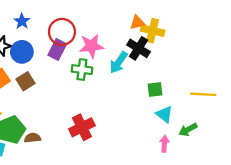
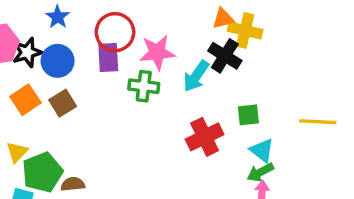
purple rectangle: (57, 50) -> (108, 57), turned -30
red cross: (82, 127) -> (205, 137), moved
green arrow: (188, 130) -> (260, 172), moved

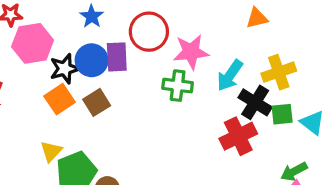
yellow cross: (245, 30) -> (279, 72), moved, turned -32
black star: (27, 52) -> (65, 69), moved
black cross: (225, 56) -> (255, 102), moved
purple rectangle: (108, 57) -> (117, 57), moved
cyan triangle: (262, 150) -> (312, 123), moved

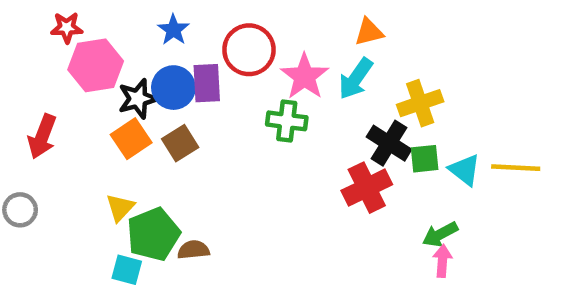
orange triangle: (257, 18) -> (369, 32), moved
pink star: (191, 52) -> (305, 76), turned -30
cyan arrow: (230, 75) -> (356, 79), moved

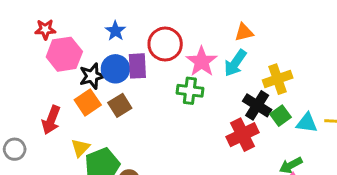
red arrow: (42, 136) -> (51, 120), moved
green square: (425, 159) -> (281, 116), turned -30
cyan triangle: (465, 170) -> (307, 123), turned -30

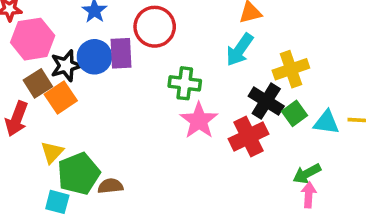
pink star: (202, 62) -> (199, 121), moved
brown square: (120, 105) -> (38, 83), moved

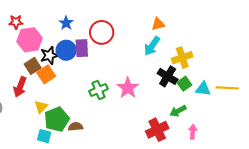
green cross: (185, 83) -> (99, 90), moved, turned -30
red cross: (248, 136) -> (157, 130), moved
green arrow: (307, 174) -> (178, 111), moved

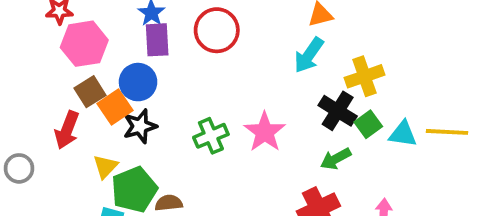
purple rectangle: (82, 48) -> (157, 40), moved
blue circle: (66, 50) -> (138, 82), moved
black star: (49, 55) -> (140, 126), moved
green arrow: (178, 111) -> (336, 159), moved

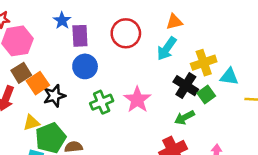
red circle: (217, 30) -> (126, 33), moved
purple rectangle: (157, 40) -> (80, 36), moved
blue circle: (138, 82) -> (85, 66), moved
cyan triangle: (403, 134) -> (229, 77), moved
yellow triangle: (105, 167) -> (31, 123), turned 30

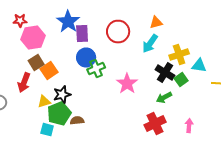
blue star: (62, 21) -> (68, 22), size x1.6
black star: (54, 96) -> (62, 94), moved
green cross: (102, 102) -> (96, 68), moved

